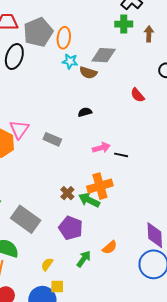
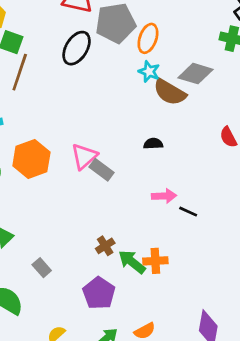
brown semicircle: (88, 73) -> (170, 92), size x1.4
pink triangle: (19, 129) -> (84, 156), moved
orange cross: (100, 186) -> (155, 261), moved, size x0.7
gray rectangle: (26, 219) -> (42, 268), size x0.5

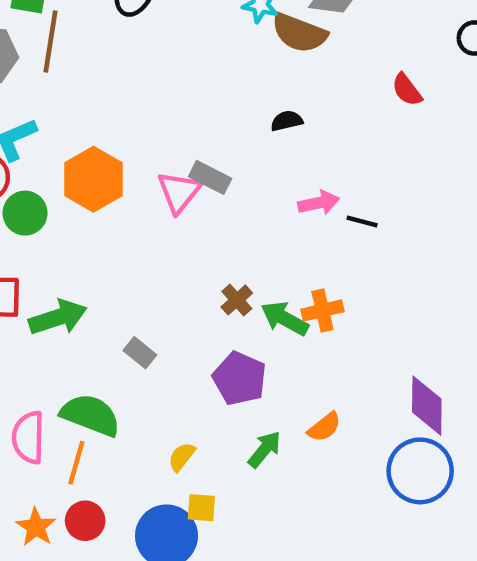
pink triangle: (84, 156) -> (179, 192), moved

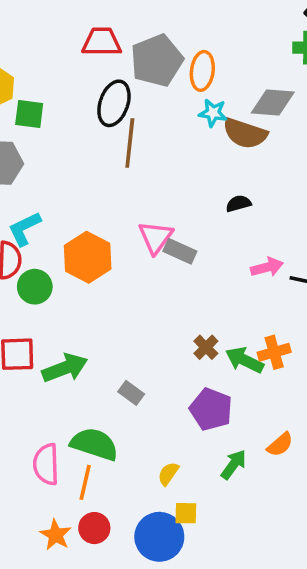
brown line: (50, 42) -> (130, 143), moved
pink triangle: (179, 192) -> (156, 237), moved

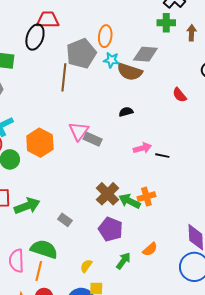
gray pentagon: (157, 60) -> (81, 53), moved
black ellipse: (114, 103) -> (35, 37), moved
brown cross: (206, 347) -> (108, 194), size x1.6

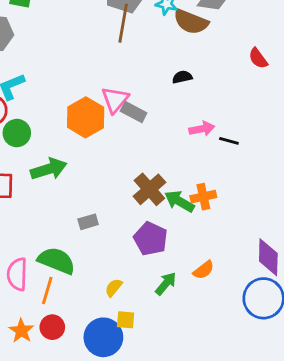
brown line: (64, 77) -> (123, 23), moved
orange hexagon: (40, 143) -> (86, 117), moved
green arrow: (27, 206) -> (49, 169), moved
gray rectangle: (65, 220) -> (88, 222), turned -56

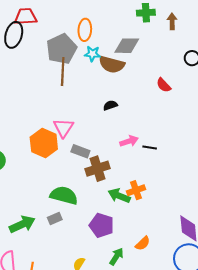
gray rectangle: (134, 112) -> (80, 151), moved
green arrow: (49, 169) -> (22, 224), moved
brown cross: (149, 189) -> (98, 169), moved, turned 30
green semicircle: (56, 261) -> (64, 195), moved

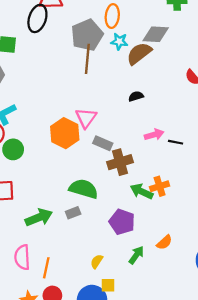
brown semicircle: (112, 65) -> (139, 53), turned 125

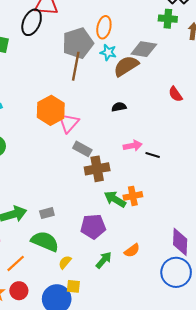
orange hexagon: (65, 133) -> (51, 110), moved
green semicircle: (84, 189) -> (45, 241), moved
purple pentagon: (122, 222) -> (93, 227), turned -30
orange line: (46, 268) -> (16, 263), turned 30

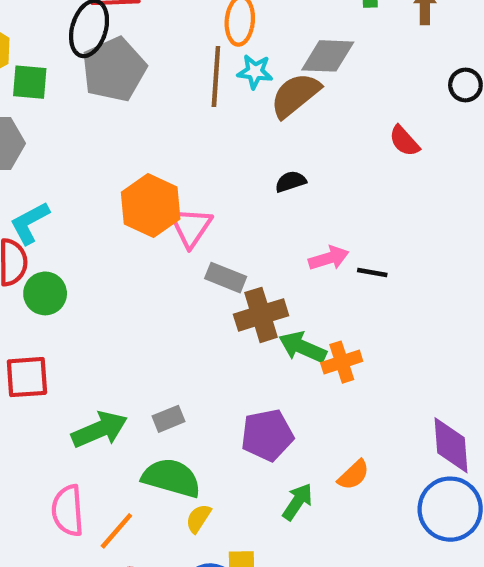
gray pentagon: (78, 43) -> (114, 69), moved
brown line: (76, 66) -> (216, 76), moved
green arrow: (115, 199) -> (302, 347), moved
yellow semicircle: (65, 262) -> (198, 518), moved

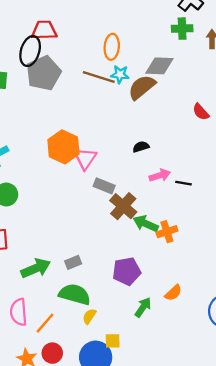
brown line: (216, 76) -> (99, 77), turned -76
black semicircle: (291, 182) -> (141, 147), moved
brown cross: (261, 315) -> (123, 206), turned -32

